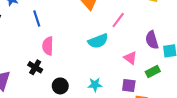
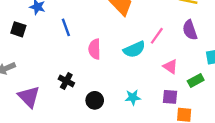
pink line: (118, 20) -> (157, 36), moved
purple semicircle: (152, 40) -> (190, 30), moved
pink semicircle: (48, 46) -> (95, 49), moved

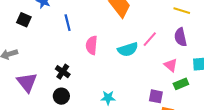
pink triangle: (170, 66) -> (171, 65), moved
cyan star: (133, 97) -> (108, 98), moved
black circle: (95, 100) -> (61, 96), moved

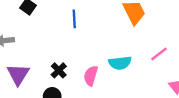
pink semicircle: (92, 45) -> (91, 76), moved
cyan semicircle: (128, 49) -> (120, 63), moved

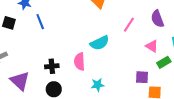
blue line: (74, 19) -> (40, 22), moved
black cross: (59, 70) -> (52, 66), turned -32

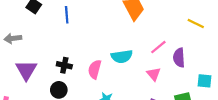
purple semicircle: (157, 19) -> (179, 58), moved
pink triangle: (152, 46) -> (154, 74), moved

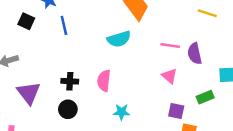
pink line: (158, 47) -> (170, 45), turned 56
cyan semicircle: (122, 56) -> (119, 39), moved

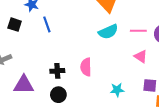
cyan semicircle: (119, 39) -> (108, 32), moved
purple triangle: (29, 93) -> (24, 85), turned -45
cyan star: (121, 112) -> (117, 90), moved

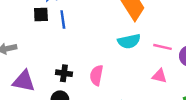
black square: (15, 25) -> (41, 15), moved, turned -32
pink triangle: (141, 56) -> (159, 76), turned -32

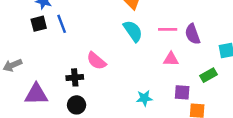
cyan semicircle: (129, 41) -> (133, 31), turned -100
pink semicircle: (97, 75) -> (96, 61), moved, turned -48

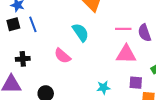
cyan semicircle: (133, 31) -> (81, 32), moved
pink triangle: (171, 59) -> (126, 54), size x1.5
black cross: (75, 77) -> (23, 59), moved

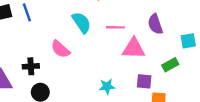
pink line: (123, 29) -> (115, 27), moved
black cross: (23, 59) -> (31, 66), moved

